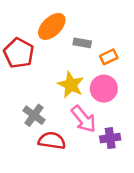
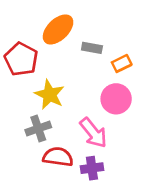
yellow star: (71, 85) -> (50, 95), moved
gray cross: (34, 115) -> (38, 129), turned 35
purple cross: (110, 138) -> (92, 168), moved

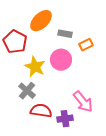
pink circle: (116, 99) -> (61, 60), moved
gray cross: (38, 129) -> (27, 91), turned -30
pink arrow: (93, 133) -> (83, 102), moved

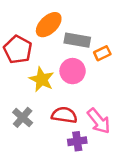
gray rectangle: (65, 34) -> (77, 40), size x1.5
gray cross: (27, 91) -> (23, 117), moved
red semicircle: (41, 111) -> (64, 115), moved

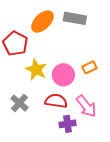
gray rectangle: (77, 40) -> (75, 18), moved
orange rectangle: (102, 53) -> (89, 67), moved
pink circle: (73, 71) -> (63, 75), moved

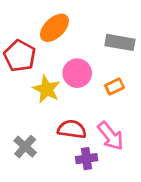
gray rectangle: (75, 18) -> (120, 42), moved
pink circle: (63, 75) -> (77, 73), moved
gray cross: (19, 103) -> (25, 147), moved

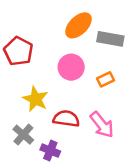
orange ellipse: (54, 28) -> (78, 25), moved
yellow star: (46, 89) -> (36, 99), moved
purple cross: (87, 159) -> (50, 151), moved, turned 30

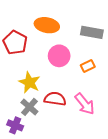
orange ellipse: (78, 25) -> (47, 25), moved, turned 55
gray cross: (23, 135) -> (29, 107), moved
purple cross: (50, 151) -> (15, 125), moved

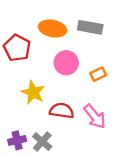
gray rectangle: (92, 32) -> (90, 27), moved
gray cross: (29, 107) -> (42, 142), moved
purple cross: (15, 125) -> (17, 140), turned -35

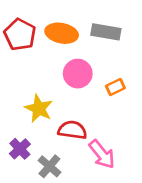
red pentagon: (17, 48) -> (20, 35), moved
pink arrow: (95, 116) -> (102, 154), moved
purple cross: (17, 140) -> (20, 149), moved, turned -30

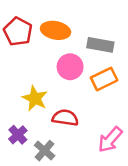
gray rectangle: (106, 32) -> (100, 45), moved
orange rectangle: (115, 87) -> (104, 79), size x1.5
pink arrow: (102, 154) -> (110, 140), moved, turned 80

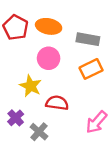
pink circle: (70, 67) -> (49, 58), moved

